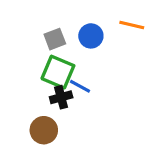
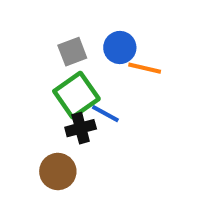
orange line: (132, 25) -> (145, 68), moved
green square: (58, 72) -> (76, 95), turned 32

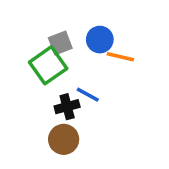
green square: (76, 95) -> (48, 65), moved
brown circle: (58, 171) -> (64, 139), moved

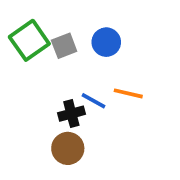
orange line: (120, 57) -> (128, 93), moved
green square: (48, 65) -> (29, 40), moved

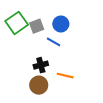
orange line: (128, 93) -> (65, 76), moved
blue line: (93, 101) -> (53, 42), moved

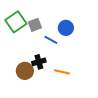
blue circle: (61, 24) -> (66, 28), moved
brown circle: (39, 85) -> (25, 71), moved

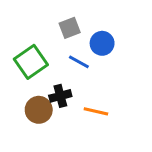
green square: (16, 22) -> (31, 62), moved
gray square: (35, 25) -> (70, 28), moved

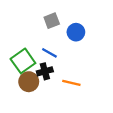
green square: (31, 62) -> (23, 61), moved
blue line: (79, 62) -> (49, 53), moved

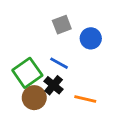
black cross: (45, 71) -> (54, 85), turned -35

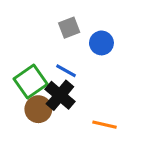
black cross: (54, 85) -> (60, 95), size x1.4
orange line: (85, 99) -> (105, 125), moved

